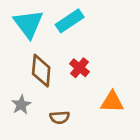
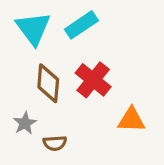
red cross: (79, 68) -> (93, 80), size x1.5
brown semicircle: (60, 117) -> (55, 143), moved

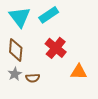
brown diamond: (48, 83) -> (16, 50), moved
brown semicircle: (55, 143) -> (33, 78), moved

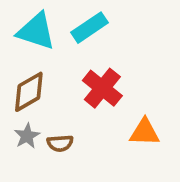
cyan triangle: (20, 17) -> (36, 31), turned -35
brown diamond: (16, 50) -> (29, 92), turned 55

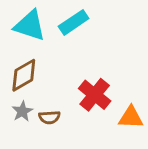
red cross: (102, 88) -> (95, 95), moved
orange triangle: (145, 132) -> (131, 117), moved

